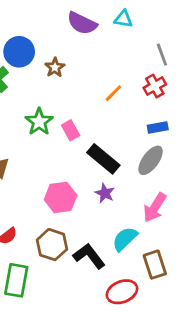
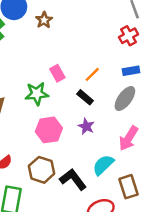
orange line: (113, 93) -> (92, 74), moved
green star: (39, 122) -> (37, 94), moved, turned 30
black rectangle: (103, 159) -> (85, 97), size x0.6

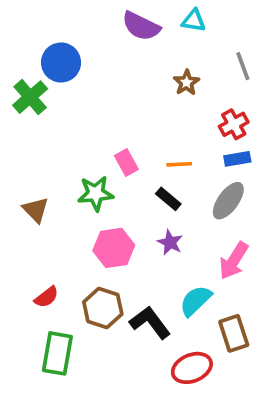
brown star: (44, 20) -> (186, 82), moved
red cross: (129, 36) -> (234, 124), moved
orange line: (92, 74) -> (179, 164), turned 42

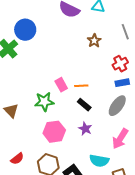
orange line: (179, 164) -> (81, 86), moved
cyan semicircle: (196, 301) -> (99, 161), turned -126

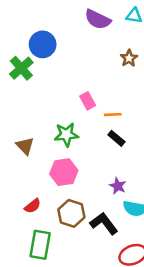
pink rectangle: (61, 85) -> (88, 101), moved
purple star: (85, 129) -> (118, 186), moved
pink hexagon: (54, 132) -> (64, 172), moved

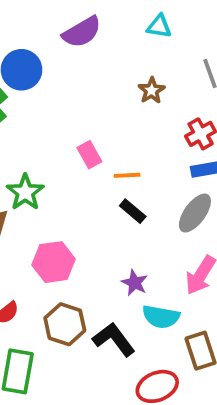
purple semicircle: (98, 19) -> (82, 32), moved, turned -56
green star: (66, 135) -> (25, 192), moved, turned -30

